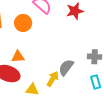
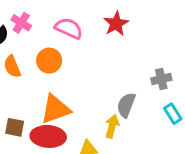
orange triangle: (18, 57) -> (55, 109), size x1.6

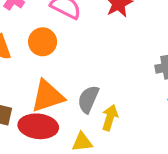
gray semicircle: (126, 105) -> (88, 99), moved

